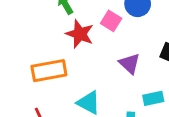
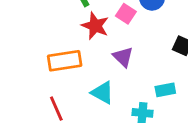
purple triangle: (130, 64) -> (123, 57), moved

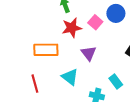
red star: (95, 26) -> (72, 28), turned 30
cyan rectangle: (165, 90) -> (116, 82), turned 56

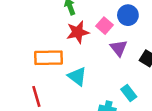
purple triangle: (89, 53) -> (119, 48), moved
cyan triangle: (70, 77) -> (77, 76), moved

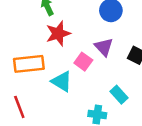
pink square: (104, 26) -> (83, 62), moved

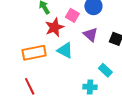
pink square: (83, 62) -> (72, 15), moved
cyan triangle: (62, 81) -> (65, 50), moved

